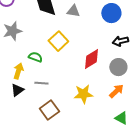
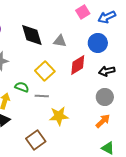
red diamond: (91, 59) -> (78, 65), moved
gray line: (41, 83) -> (42, 96), moved
yellow star: (83, 94) -> (59, 116), moved

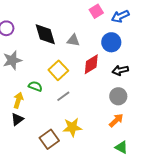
gray line: (42, 96) -> (63, 96), moved, turned -40
yellow star: (59, 116) -> (72, 127), moved

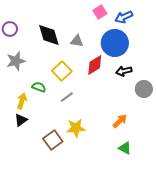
blue circle: (111, 42) -> (115, 43), size x1.4
gray circle: (118, 96) -> (144, 89), moved

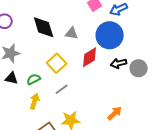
green semicircle: (39, 87) -> (34, 79), turned -48
gray circle: (144, 89) -> (139, 68), moved
yellow arrow: (22, 101) -> (35, 101), moved
black triangle: (21, 120) -> (12, 78), moved, turned 48

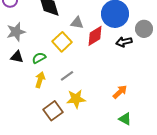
gray triangle: (72, 33) -> (77, 23), moved
gray circle: (139, 68) -> (144, 29), moved
gray line: (62, 89) -> (67, 76), moved

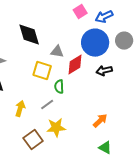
gray circle: (144, 29) -> (124, 41), moved
yellow square: (62, 42) -> (42, 71), turned -30
green semicircle: (39, 58) -> (59, 87), moved, turned -64

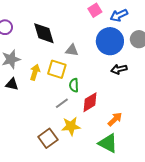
red diamond: (75, 65) -> (90, 102), moved
yellow arrow: (20, 109) -> (35, 72), moved
green triangle: (105, 148) -> (108, 143), moved, size x1.5

